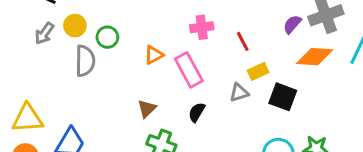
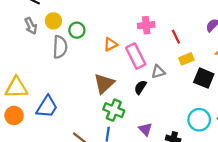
gray arrow: (44, 33) -> (31, 26), turned -63
gray triangle: (239, 93) -> (158, 72), moved
brown triangle: (147, 109) -> (104, 83), size x1.5

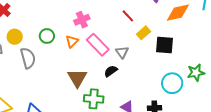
pink cross: (146, 25) -> (82, 20), moved
green circle: (77, 30) -> (47, 36), moved
gray triangle: (158, 72) -> (122, 52), turned -32
black semicircle: (140, 87) -> (111, 71), turned 40

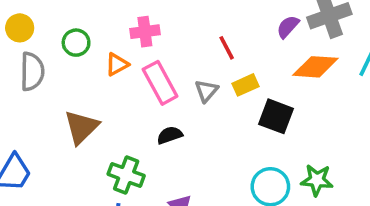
gray triangle: (122, 52) -> (206, 91), moved
brown triangle: (77, 78) -> (81, 127), moved

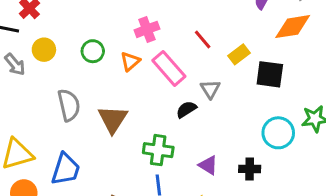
red line: (227, 48) -> (203, 39), moved
gray semicircle: (32, 71) -> (69, 105), moved
gray triangle: (206, 91) -> (210, 89), moved

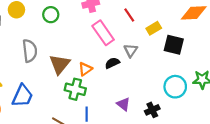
orange triangle: (130, 61) -> (85, 69), moved
green cross: (158, 150) -> (75, 89), moved
black cross: (250, 169) -> (152, 110), turned -32

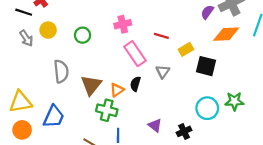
red line: (129, 15) -> (161, 36), turned -40
black semicircle: (112, 63) -> (135, 84), moved, turned -48

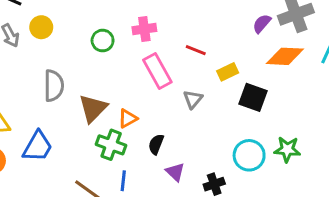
green circle: (83, 35) -> (103, 41), moved
black semicircle: (135, 84) -> (156, 144), moved

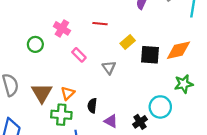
pink cross: (144, 29) -> (62, 28), turned -35
red line: (196, 50) -> (100, 24), moved
orange diamond: (285, 56) -> (178, 50), moved
pink rectangle: (157, 71) -> (79, 55), size x0.6
cyan circle: (249, 155) -> (160, 107), moved

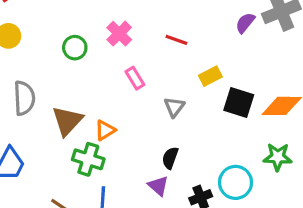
black semicircle: (92, 106) -> (170, 158), moved

